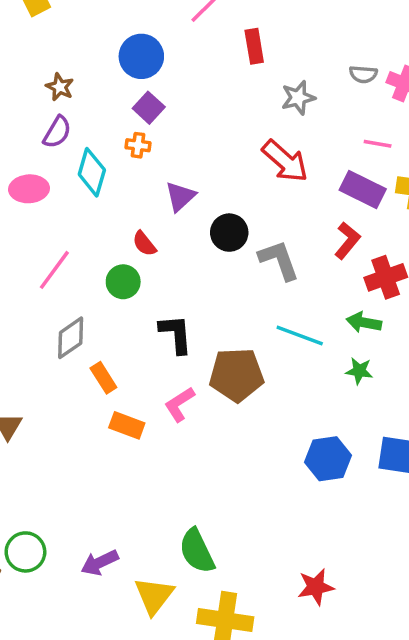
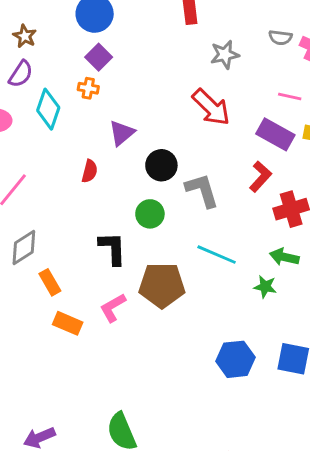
red semicircle: (144, 244) -> (90, 171), turned -130
green circle: (123, 282) -> (150, 214), moved
green arrow: (364, 322) -> (284, 257), moved

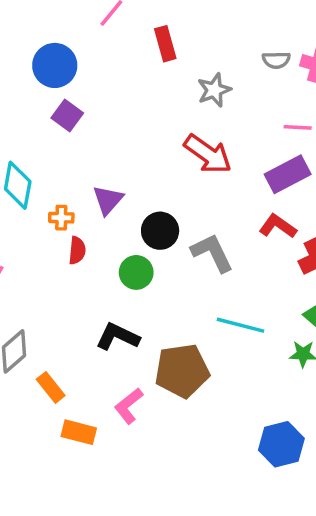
orange cross: (88, 88) -> (61, 218), moved
purple rectangle: (275, 134) -> (288, 174), turned -48
red L-shape: (260, 177) -> (278, 226), turned -88
green circle: (150, 214) -> (136, 272), moved
black L-shape: (112, 248) -> (118, 337), turned -54

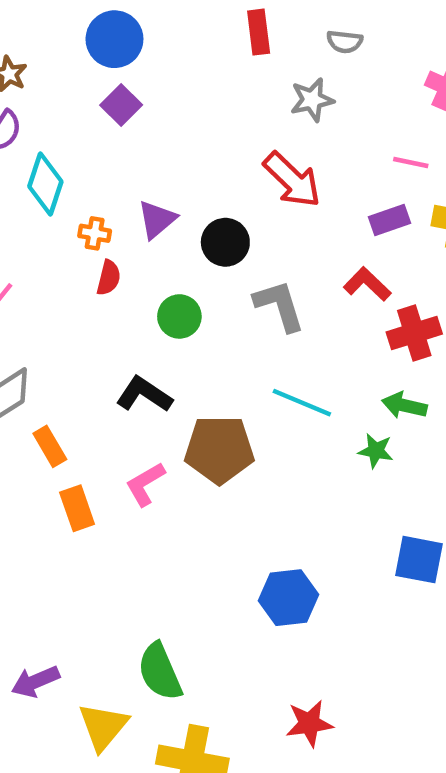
gray semicircle: (276, 60) -> (345, 42), moved
purple rectangle: (288, 174) -> (389, 220), size x0.7
black circle: (160, 231) -> (225, 242), moved
orange rectangle: (79, 432) -> (77, 508), turned 48
blue hexagon: (281, 444) -> (289, 598), moved

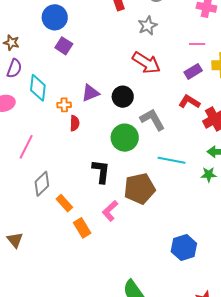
purple triangle: (157, 219) -> (90, 93), turned 30
green circle: (179, 316) -> (125, 138), moved, size x1.4
black L-shape: (144, 394) -> (101, 171), turned 75

